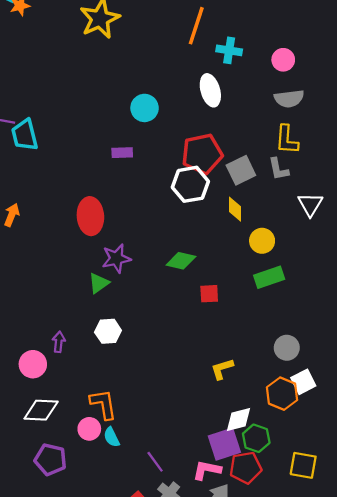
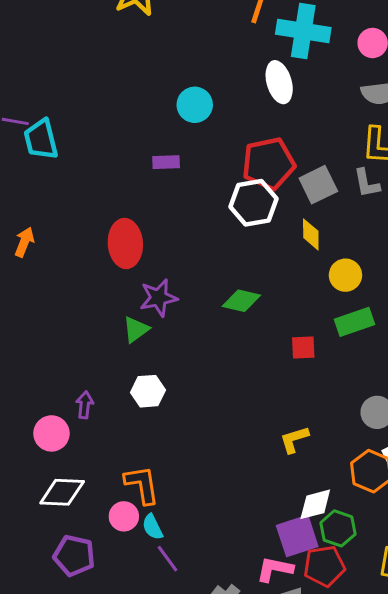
cyan cross: (229, 50) -> (303, 31), size x1.6
red square: (209, 294) -> (303, 348), moved
purple line: (155, 462) -> (168, 559), moved

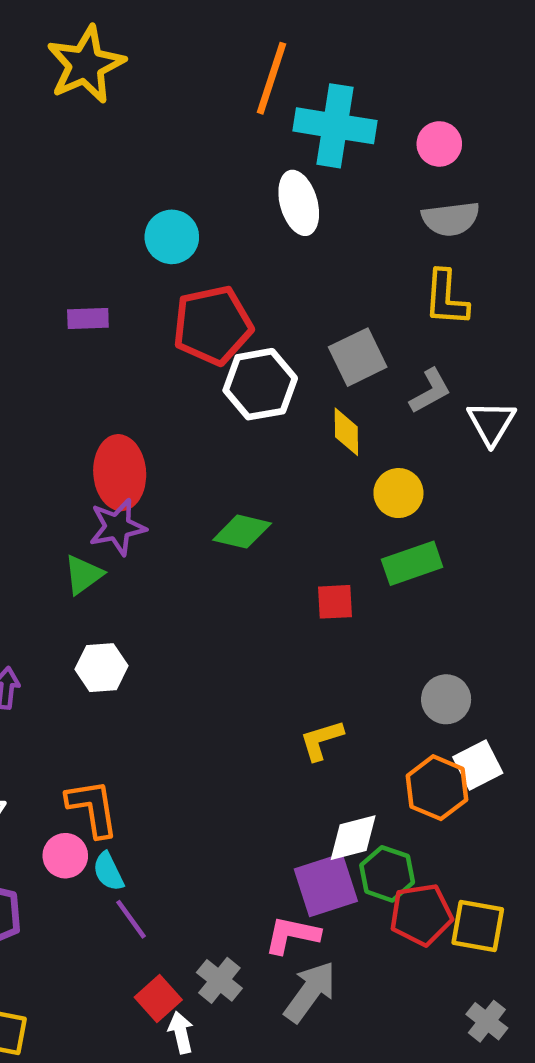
purple rectangle: (166, 162) -> (88, 318), moved
red pentagon: (269, 164) -> (213, 325), moved
gray L-shape: (367, 183) -> (430, 391), moved, turned -108
red ellipse: (125, 243) -> (120, 473), moved
red pentagon: (324, 566) -> (421, 915), moved

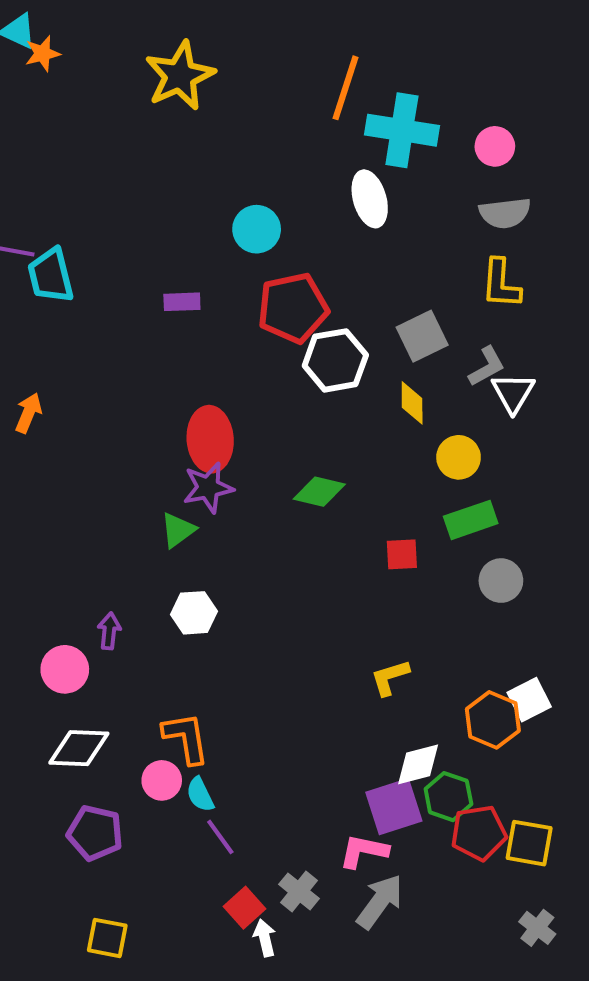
white triangle: (491, 423) -> (513, 393), moved
gray circle: (446, 699) -> (501, 581), moved

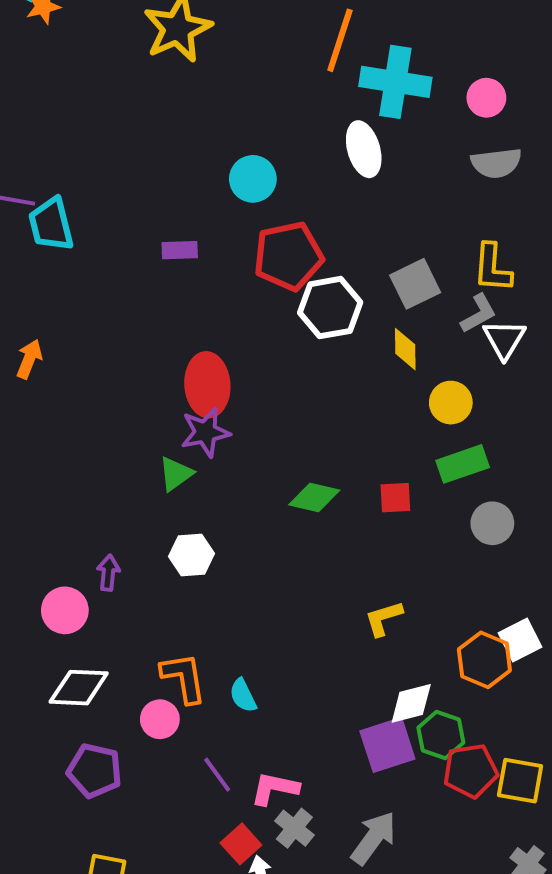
yellow L-shape: (501, 284) -> (492, 268), moved
green diamond: (319, 492) -> (314, 498), moved
cyan semicircle: (200, 795) -> (243, 695), moved
pink L-shape: (364, 851) -> (275, 789), moved

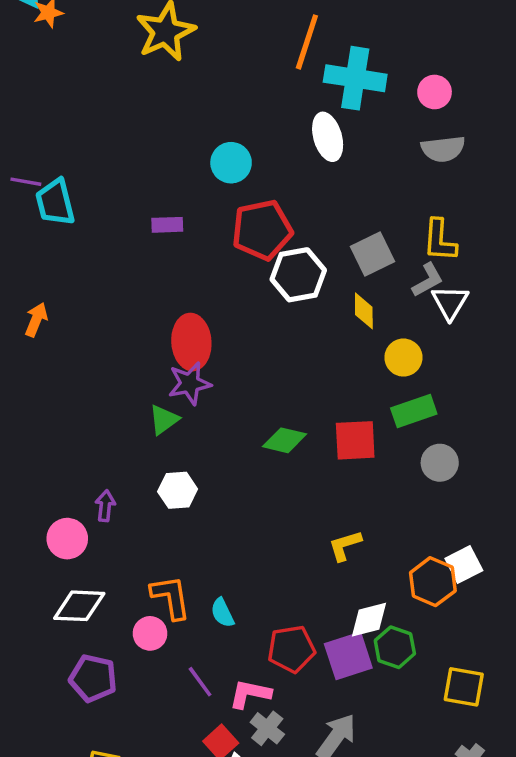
red square: (395, 498) -> (355, 440), size x1.5
red pentagon: (471, 771) -> (291, 649), moved

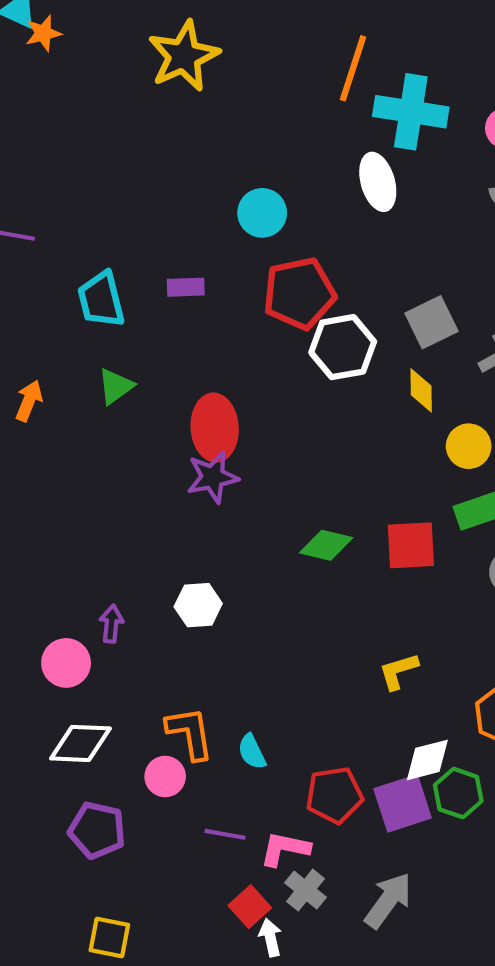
cyan trapezoid: (55, 202) -> (101, 300), moved
green triangle: (164, 420) -> (116, 386), moved
purple line: (200, 682) -> (225, 834), turned -44

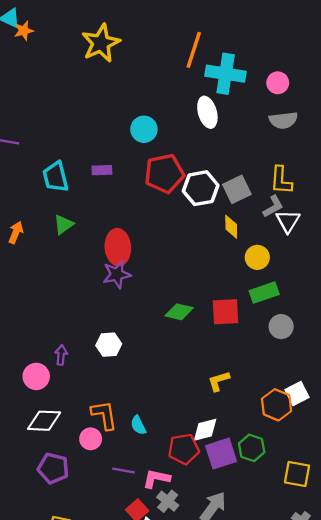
white hexagon: (343, 347) -> (201, 188), moved
white diamond: (427, 760) -> (205, 430), moved

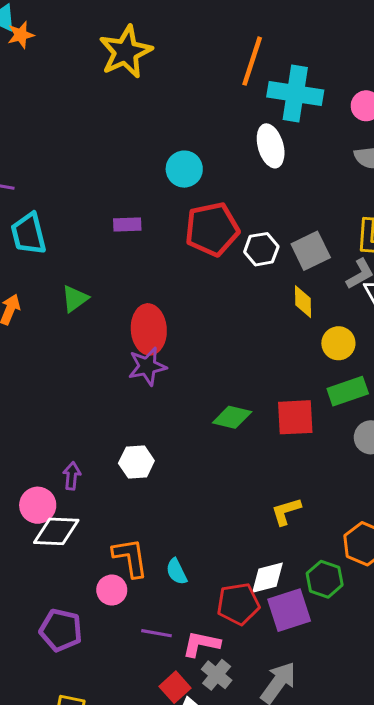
cyan trapezoid: (55, 177) -> (28, 234), moved
white hexagon: (201, 188) -> (261, 249), size x0.7
white diamond: (44, 421) -> (56, 531), moved
green hexagon: (252, 448) -> (325, 579), moved

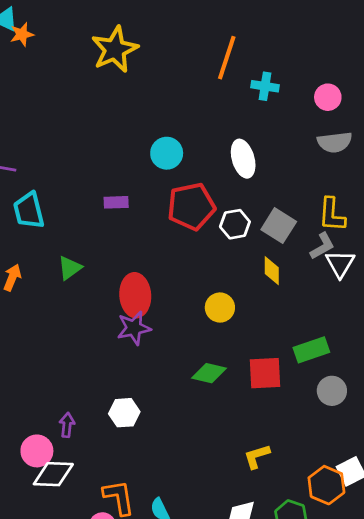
cyan cross: (295, 93) -> (265, 86), size x0.6
white ellipse: (271, 146) -> (243, 159), moved
gray square: (311, 251) -> (279, 226), turned -32
yellow circle: (338, 343) -> (220, 308), moved

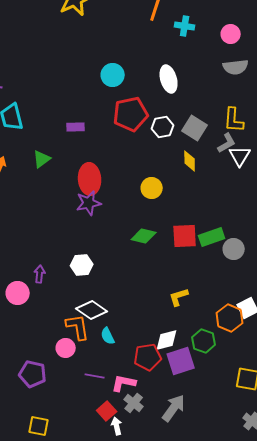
purple rectangle: (116, 202) -> (76, 127), moved
green rectangle: (311, 350) -> (212, 237), moved
white diamond: (53, 474) -> (92, 310), moved, turned 32

